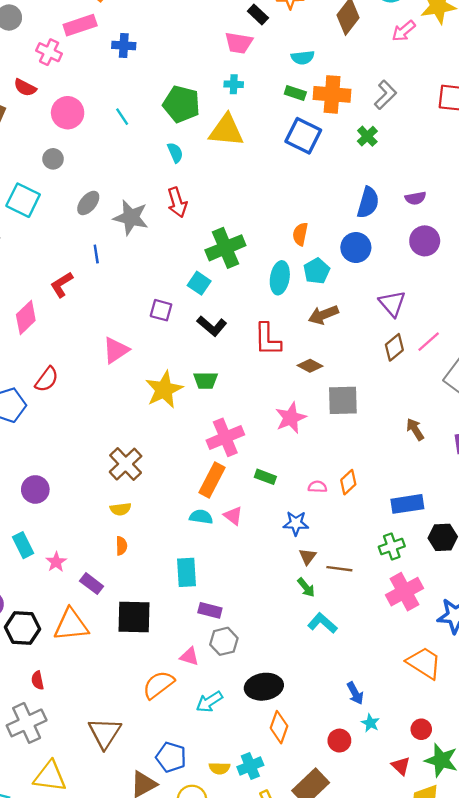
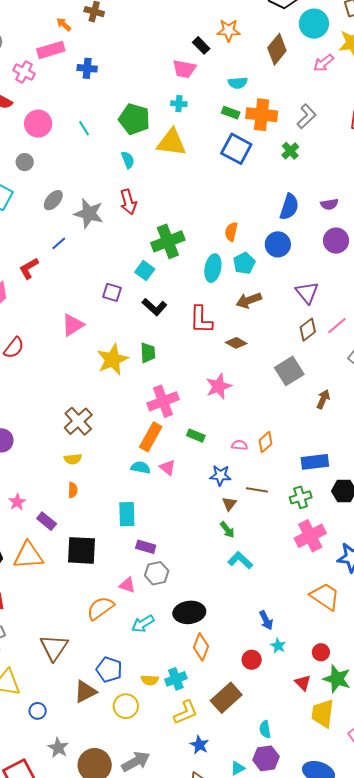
blue line: (96, 254) -> (59, 243), turned 56
green trapezoid: (206, 380) -> (148, 353), turned -95
gray square: (343, 400) -> (289, 371), moved, turned -32
brown arrow: (415, 429) -> (323, 399), turned 54
brown line: (339, 569) -> (257, 490), moved

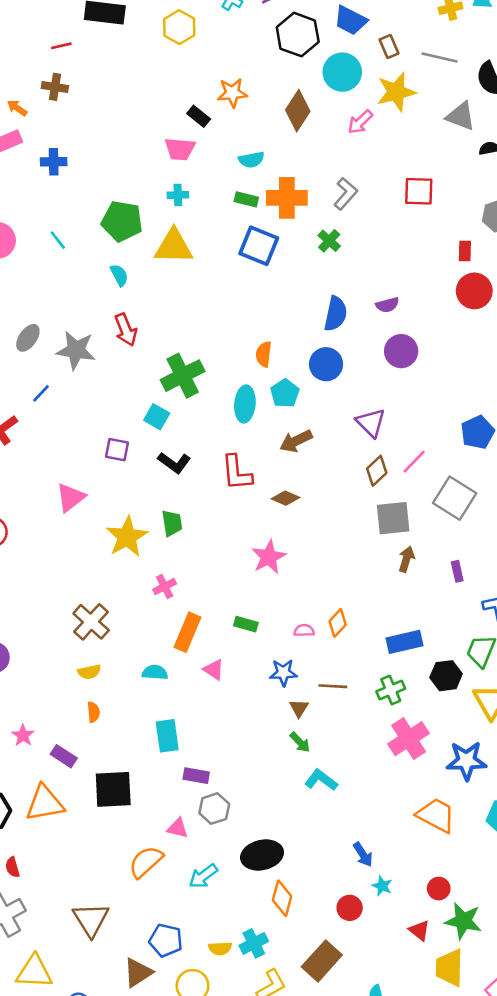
gray square: (289, 371) -> (393, 518), moved, turned 32
pink cross: (163, 401) -> (165, 587), moved, size x0.6
cyan semicircle: (141, 468) -> (155, 672), moved

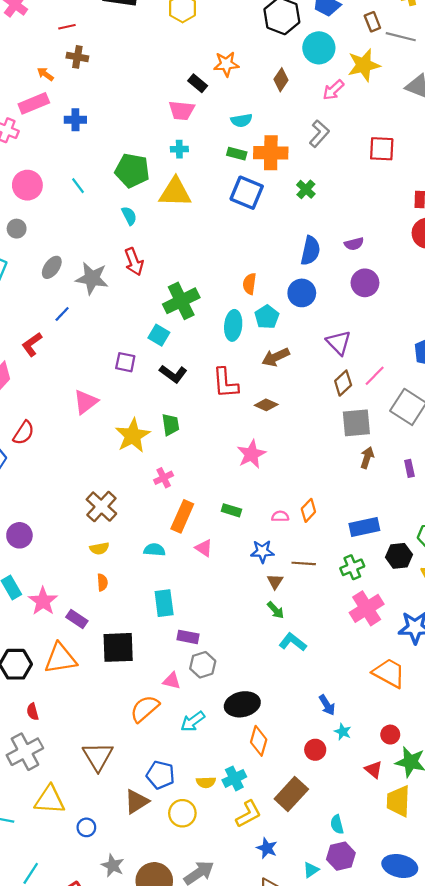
red line: (61, 46) -> (67, 27), moved
brown rectangle: (389, 47) -> (372, 22), moved
brown diamond: (298, 111) -> (281, 80), size x0.7
gray L-shape: (346, 194) -> (319, 134), moved
pink star: (23, 735) -> (43, 601), size x1.5

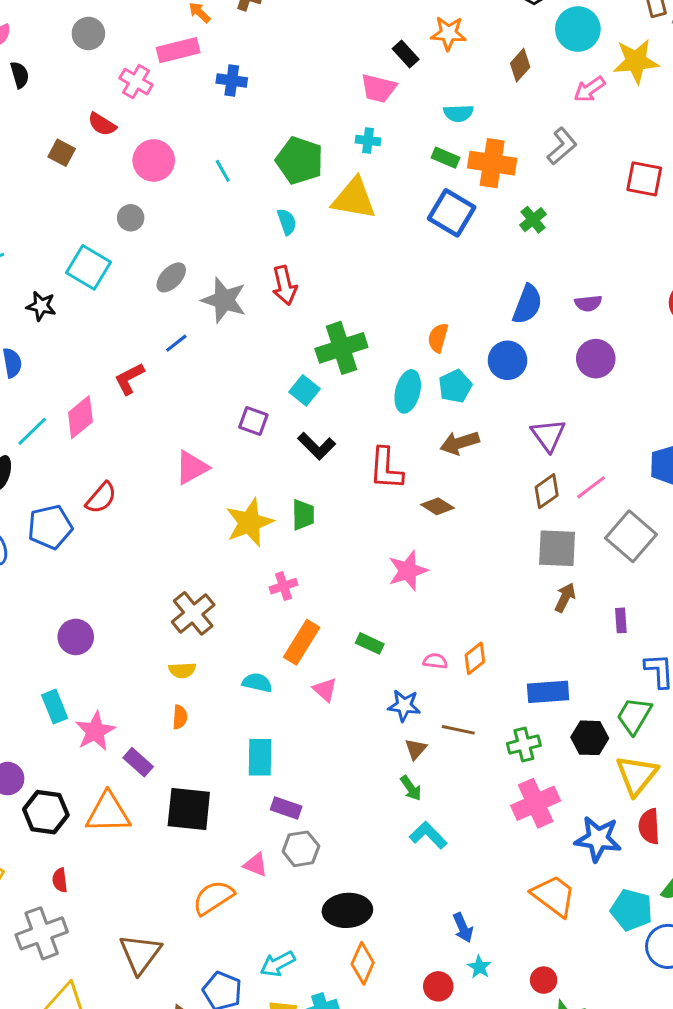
cyan arrow: (193, 721) -> (278, 964), moved

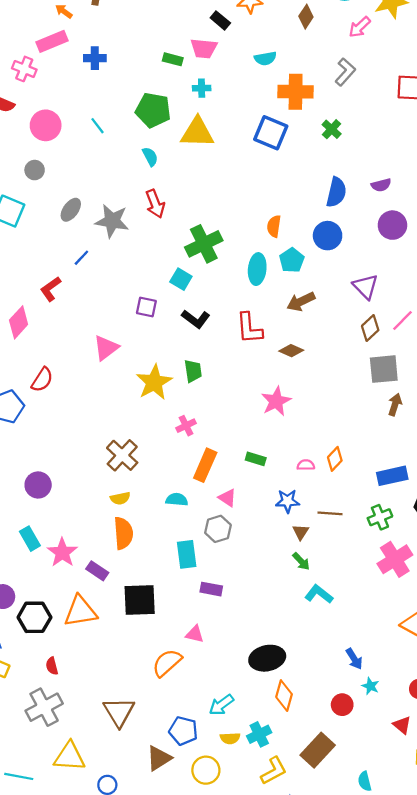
green rectangle: (446, 158) -> (173, 59), moved
orange semicircle: (180, 717) -> (123, 533), size x1.8
gray hexagon: (301, 849) -> (218, 529), moved

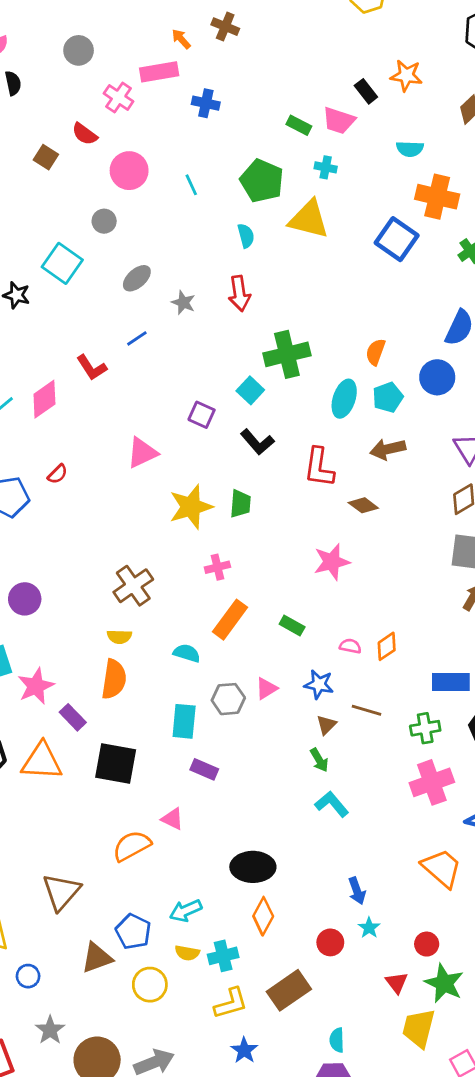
gray star: (112, 221) -> (183, 303), size x0.6
red L-shape: (50, 289) -> (92, 368), turned -100
red semicircle: (42, 380) -> (58, 474), size x0.7
pink triangle: (227, 498) -> (266, 688), moved, turned 42

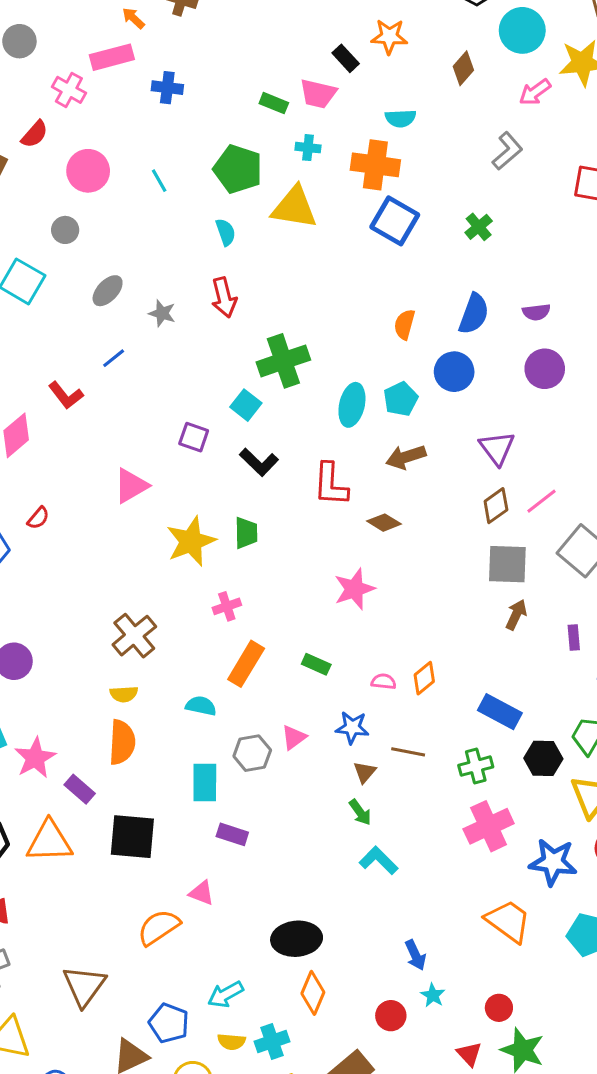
red semicircle: (85, 134) -> (35, 134), turned -80
orange cross: (437, 197) -> (375, 165), moved
orange semicircle: (376, 352) -> (404, 324), moved
blue rectangle: (451, 682) -> (500, 712), turned 33

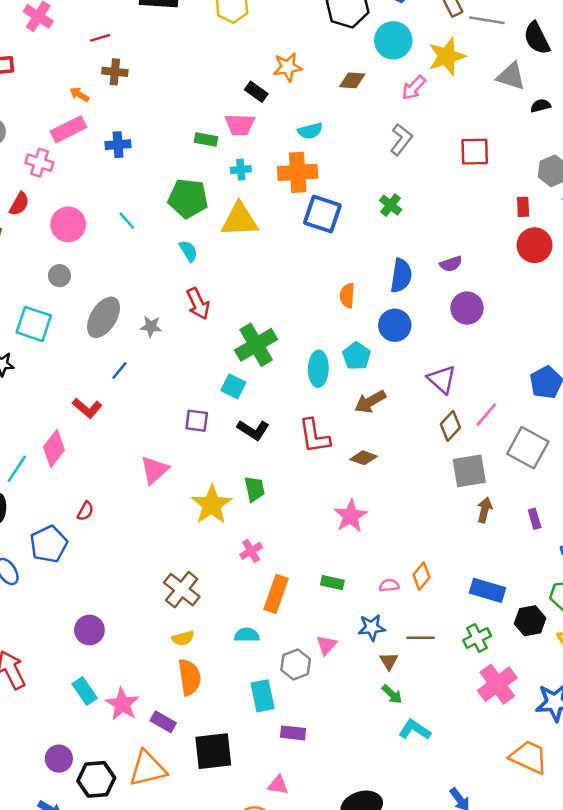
brown diamond: (463, 68) -> (352, 80), turned 64
gray ellipse: (108, 291) -> (104, 317), size x1.5

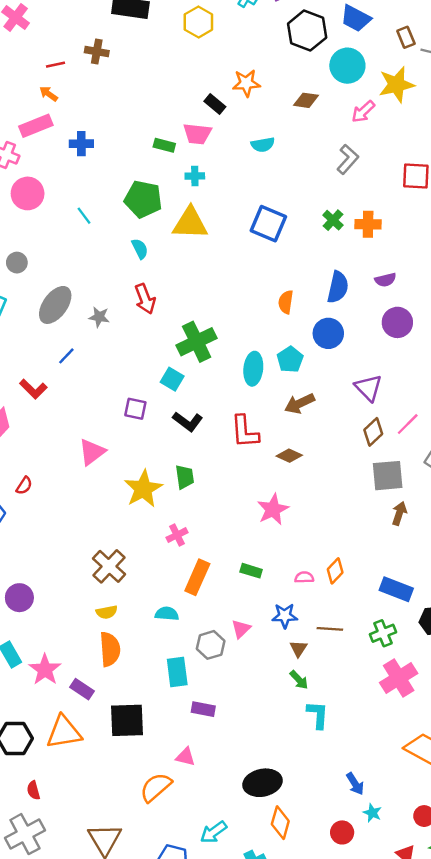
red line: (100, 38) -> (55, 65), moved
brown cross: (115, 72) -> (97, 52), moved
orange cross: (298, 172) -> (368, 224), moved, size x0.7
pink circle: (68, 224) -> (28, 193), moved
cyan L-shape: (415, 730) -> (318, 715), turned 56

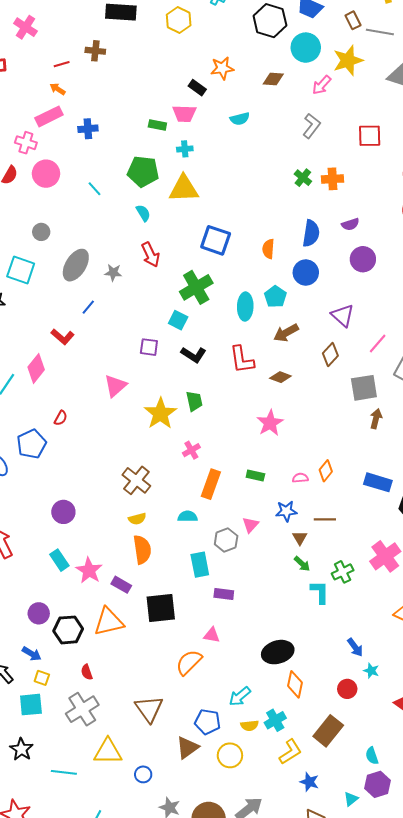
blue square: (268, 224) -> (216, 240), moved
brown diamond: (373, 432) -> (330, 355), moved
green cross: (383, 633) -> (343, 572), moved

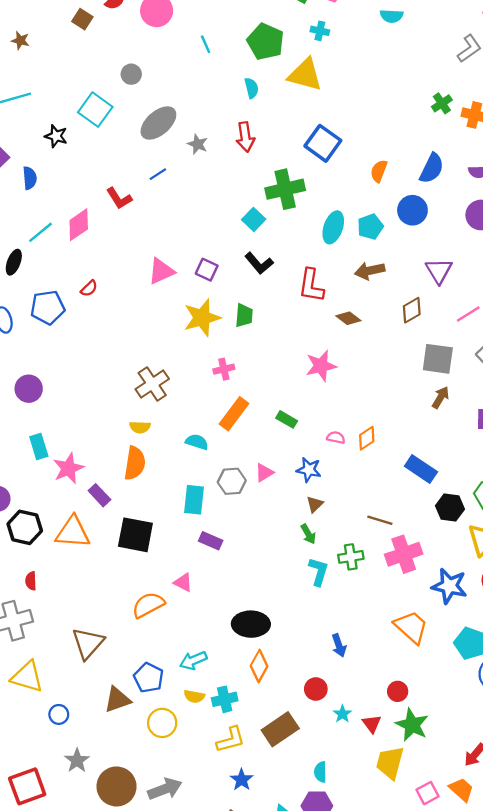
purple square: (149, 347) -> (207, 270), moved
purple circle: (63, 512) -> (29, 389), moved
brown line: (325, 519) -> (380, 520), moved
cyan star: (371, 671) -> (342, 714), moved

